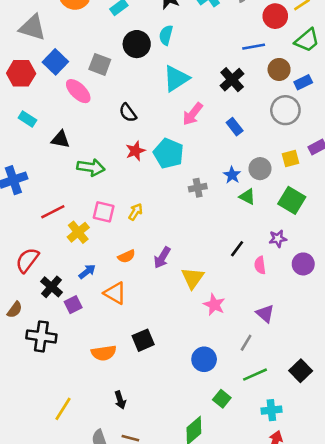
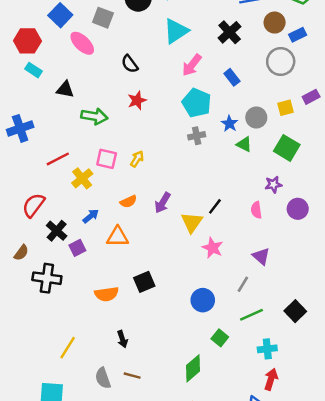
red hexagon: (21, 73) -> (27, 41), moved
cyan pentagon: (168, 153) -> (197, 103), moved
black line: (237, 249) -> (215, 206), moved
orange triangle: (115, 293) -> (118, 237), turned -30

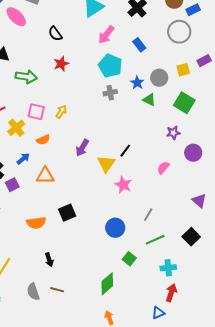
orange semicircle: (128, 202) -> (43, 140), moved
pink semicircle: (256, 210) -> (163, 168), moved, turned 48
purple triangle: (261, 256) -> (199, 201), moved

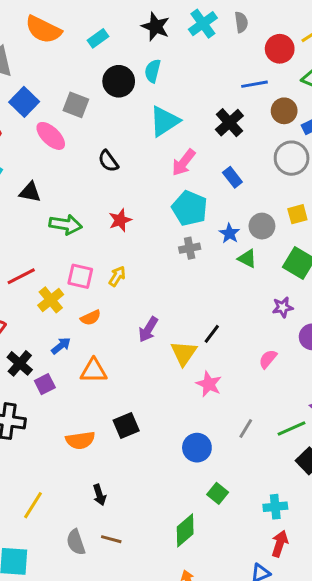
red star: (61, 64) -> (120, 220), moved
green line: (155, 240) -> (292, 428), moved

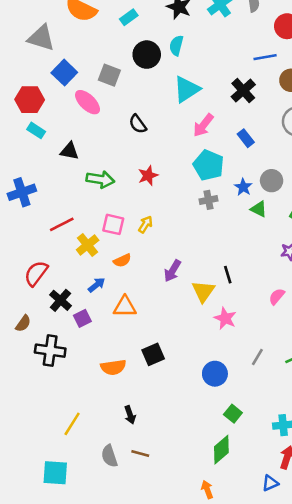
black line: (212, 334) -> (228, 275), turned -54
green diamond: (185, 530) -> (221, 450), moved

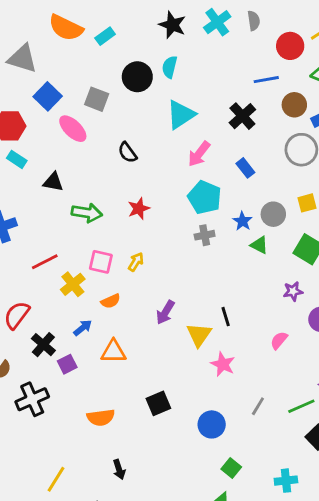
cyan rectangle: (129, 17) -> (105, 36), moved
black cross: (50, 351) -> (32, 399), turned -32
black square: (153, 354) -> (158, 403), moved

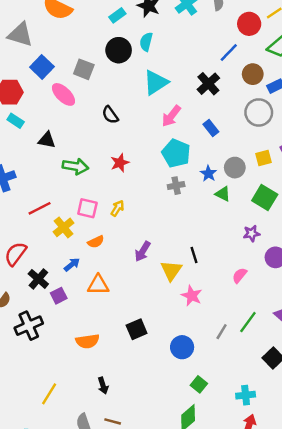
cyan rectangle: (105, 36) -> (117, 15), moved
blue line: (266, 80) -> (229, 53), turned -36
green line: (301, 406) -> (248, 322), moved, turned -30

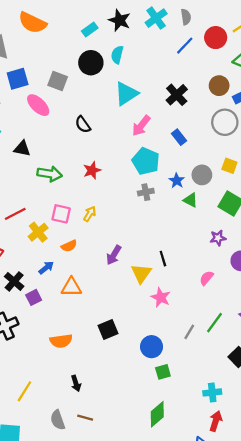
blue line: (229, 53) -> (185, 46), moved
blue square: (42, 67) -> (18, 79), turned 30
yellow square: (264, 158) -> (229, 166), turned 35
green square: (199, 384) -> (163, 372), moved, turned 35

